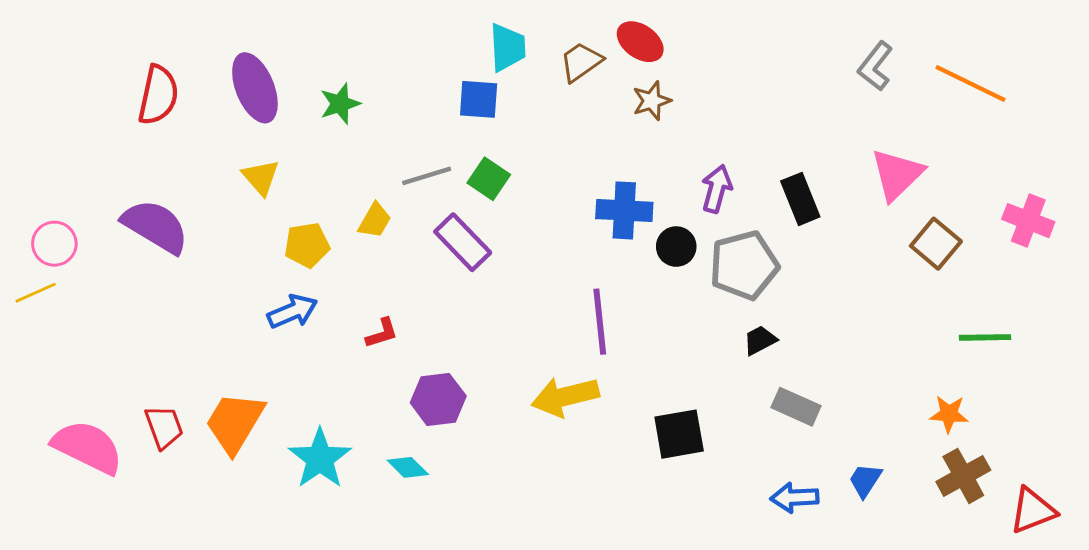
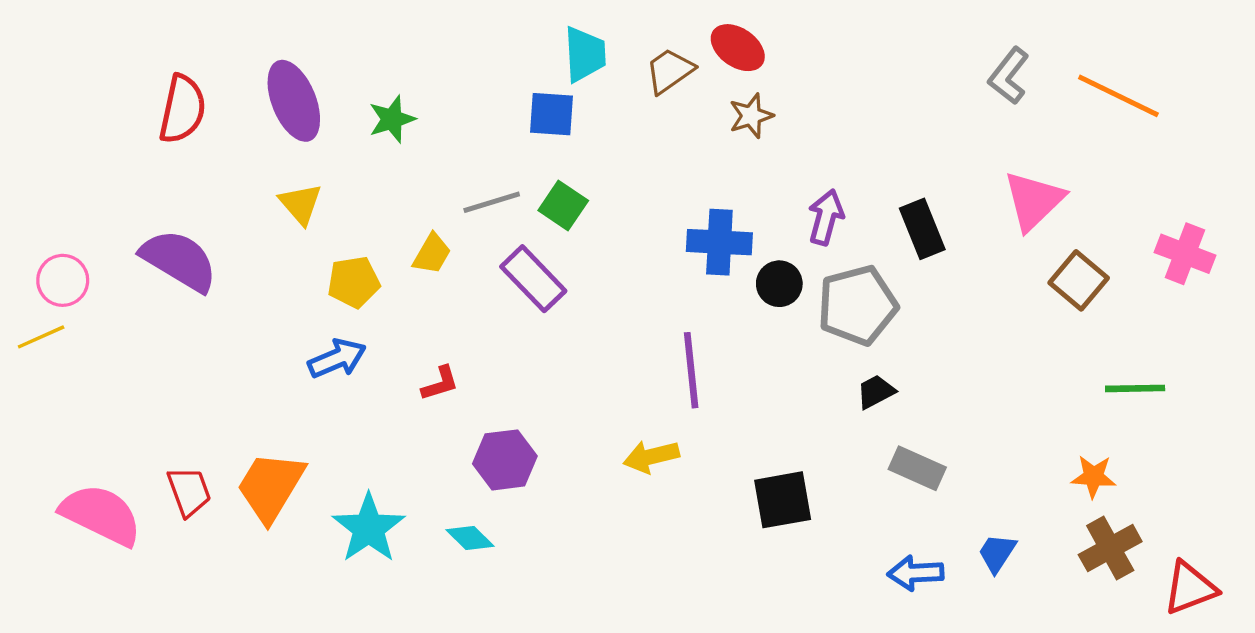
yellow arrow: (565, 397) -> (651, 457), size x0.7

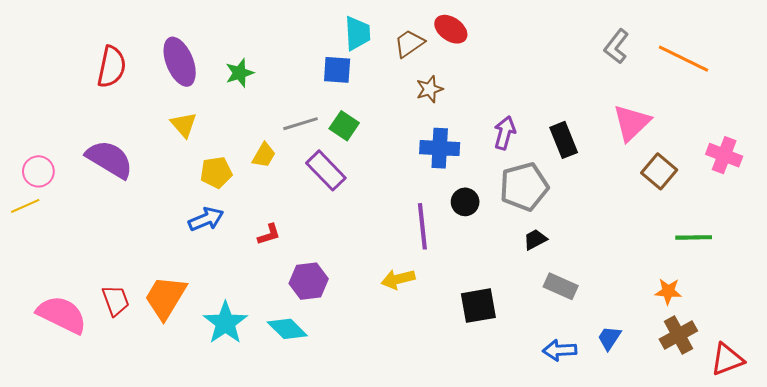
brown star: (751, 116) -> (430, 89), moved
black circle: (779, 284) -> (465, 202), moved
cyan diamond: (470, 538) -> (287, 329), size x1.4

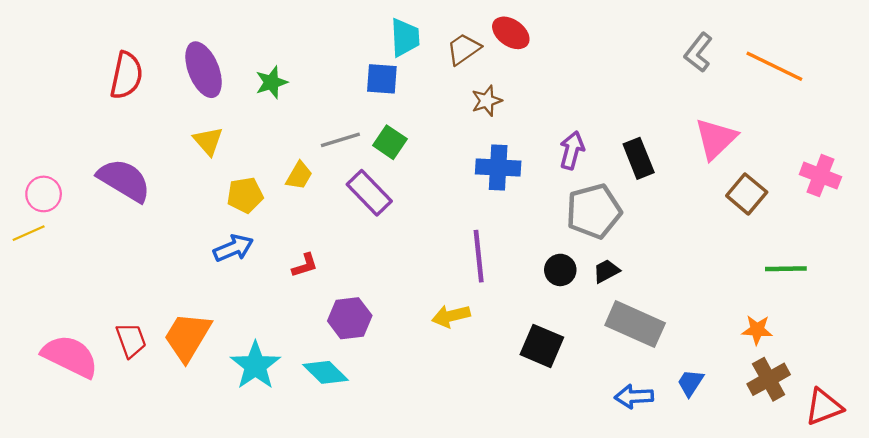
black circle: (465, 202) -> (560, 270), moved
gray rectangle: (561, 286) -> (635, 324), size x1.5
black square: (478, 306) -> (542, 346), turned 33

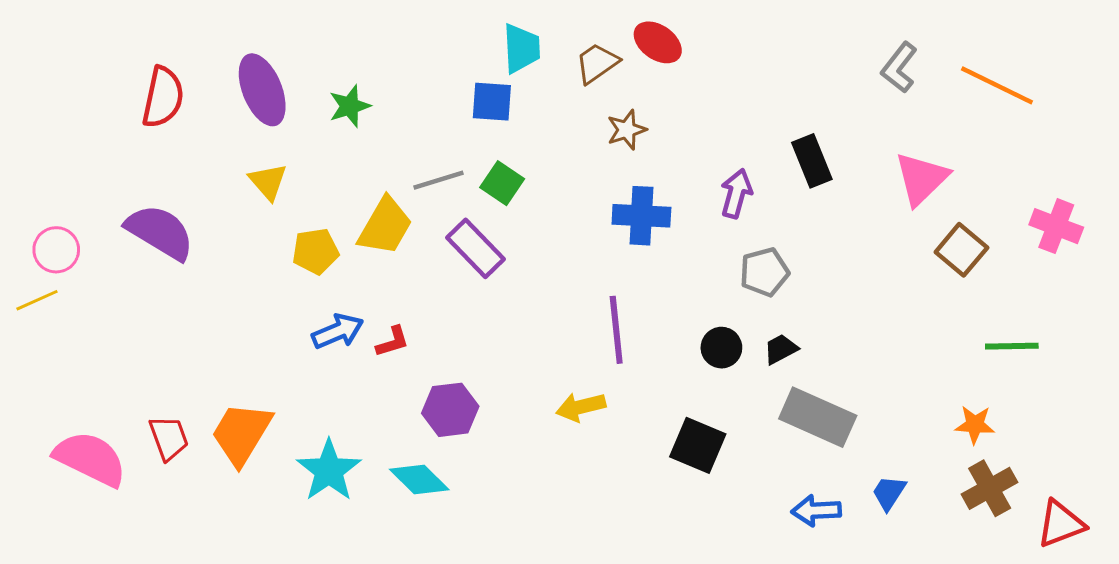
black rectangle: (639, 158) -> (812, 161), moved
yellow trapezoid: (299, 176) -> (385, 226), size x1.6
gray pentagon: (594, 211) -> (764, 272), size x0.7
blue arrow: (233, 248) -> (338, 331), moved

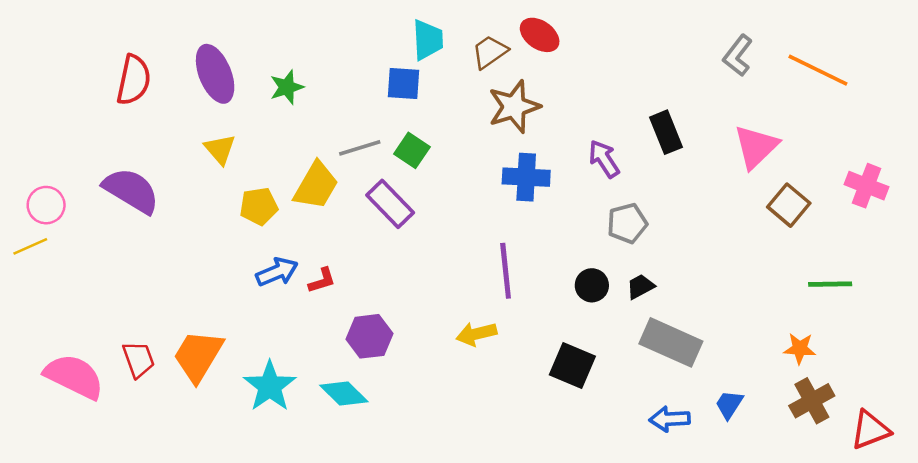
brown star: (627, 130) -> (514, 107), size x1.6
purple arrow: (736, 194) -> (604, 159), turned -48

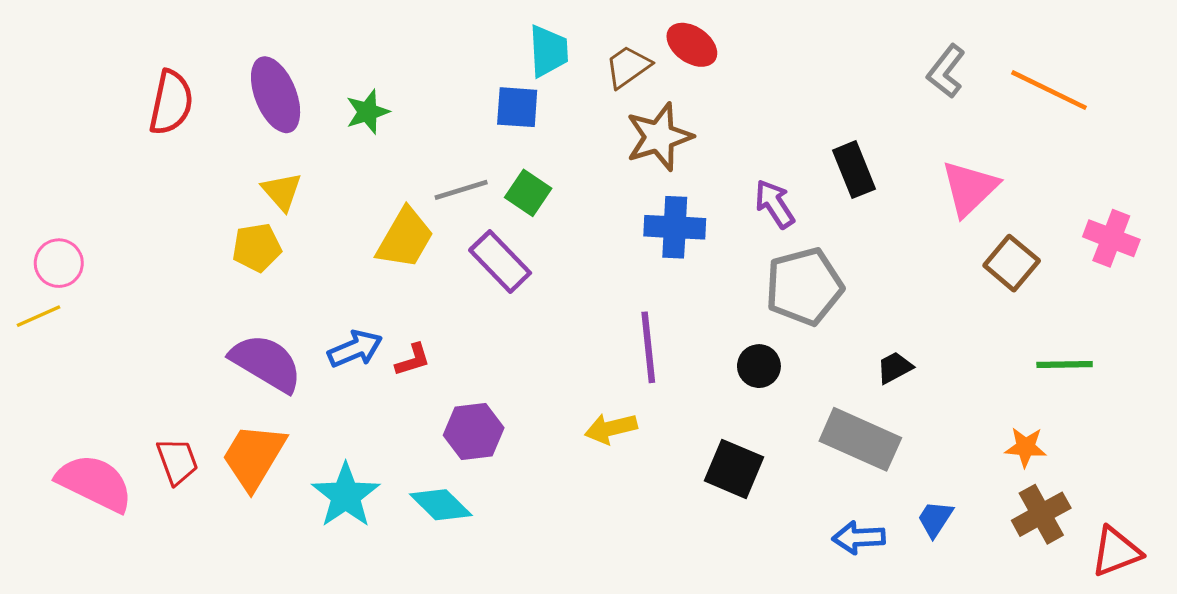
purple semicircle: (131, 191) -> (266, 363), moved
yellow pentagon: (259, 206) -> (257, 248), moved
gray pentagon: (627, 223) -> (804, 287), size x1.5
black trapezoid: (640, 287) -> (895, 368), moved

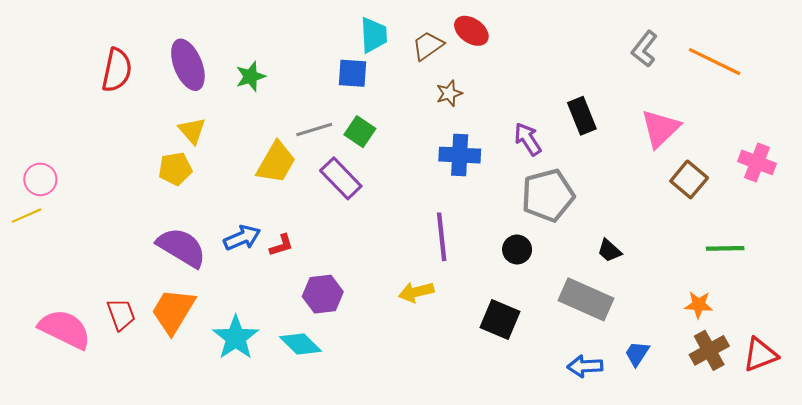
brown star: (659, 137) -> (449, 93), size x0.6
black trapezoid: (895, 368) -> (609, 251), turned -110
red triangle: (1116, 552) -> (760, 355), moved

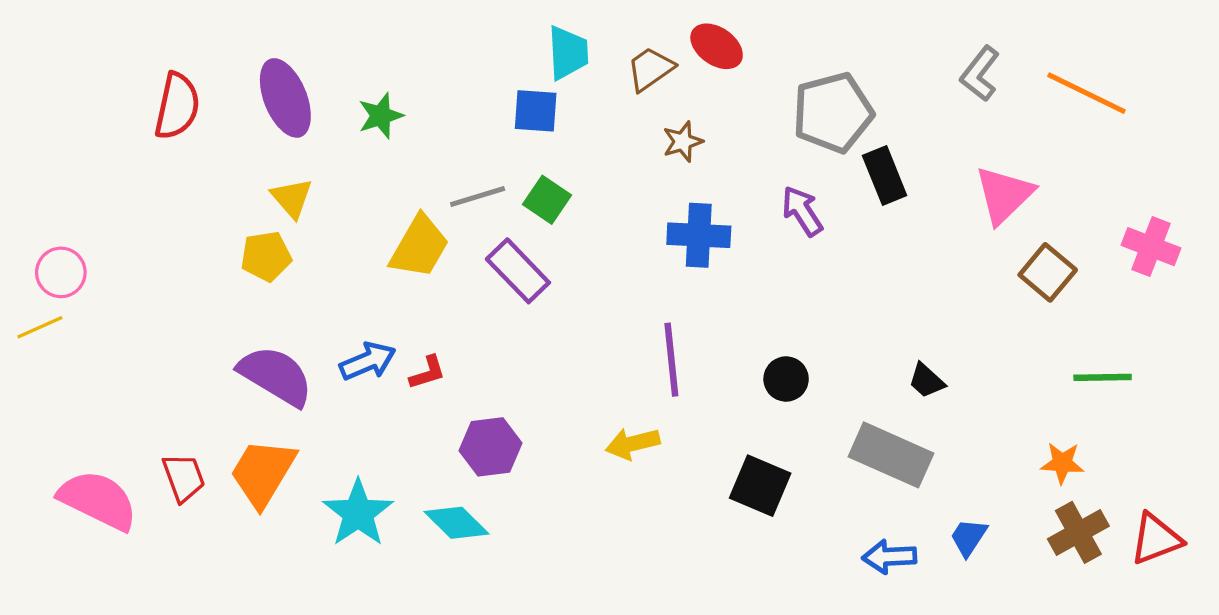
gray pentagon: (548, 195) -> (833, 113), moved

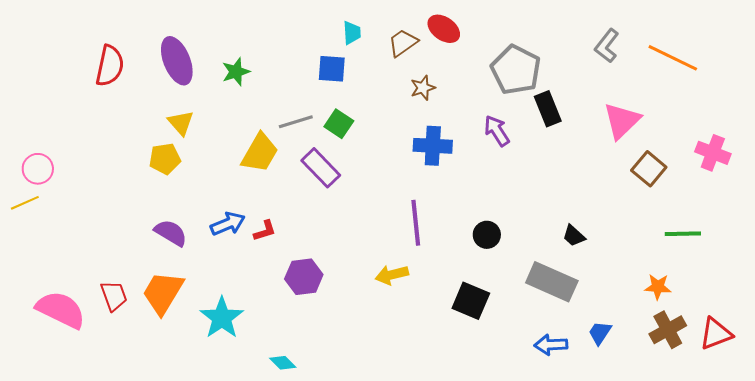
cyan trapezoid: (568, 53) -> (352, 33), size x0.7
gray pentagon: (833, 113) -> (516, 70), turned -30
purple semicircle: (276, 376) -> (171, 233), size x0.7
cyan diamond: (457, 523) -> (283, 363), moved, size x0.7

